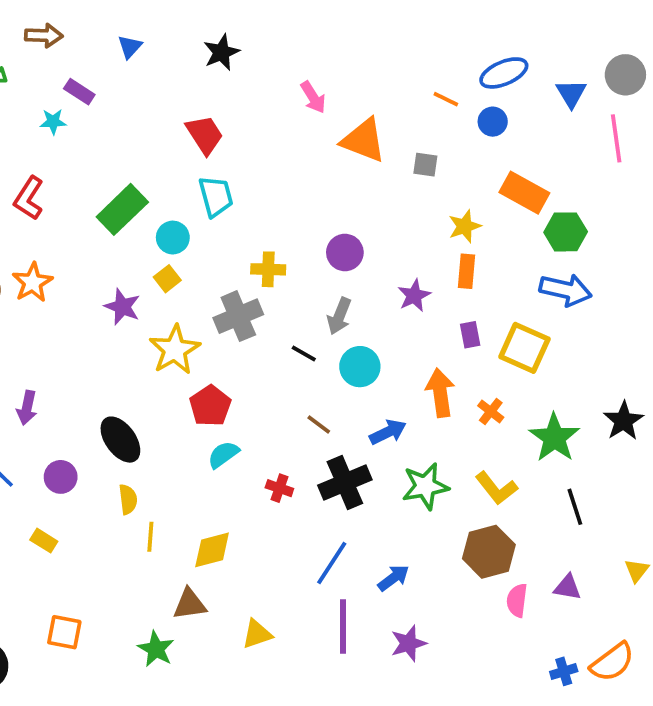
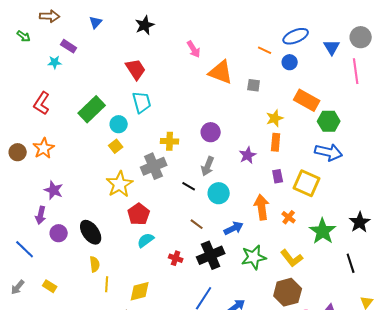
purple star: (122, 307) -> (54, 190), moved
purple circle: (61, 477) -> (59, 233), moved
black line: (575, 507) -> (351, 263), moved

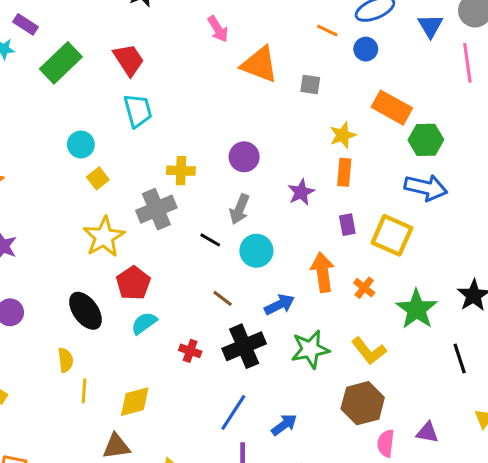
green rectangle: (92, 109) -> (61, 63), moved
cyan circle: (119, 124) -> (81, 144), moved
black ellipse: (91, 232) -> (86, 311), moved

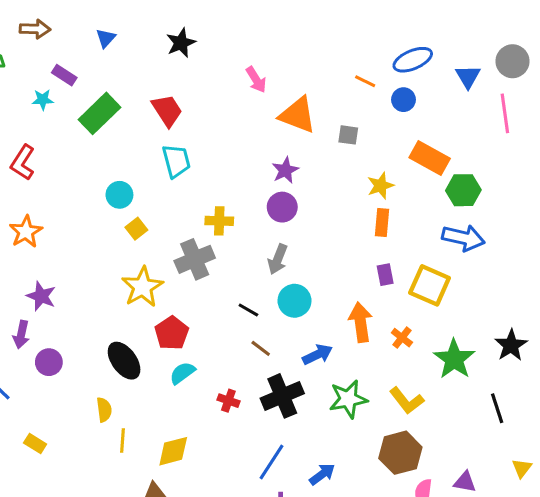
purple star: (301, 192) -> (285, 170), moved
black line: (210, 240) -> (248, 310), moved

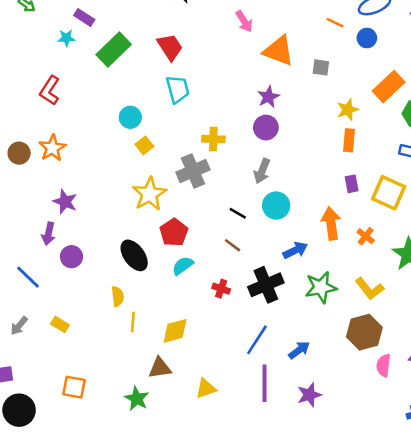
orange rectangle: (430, 158) -> (389, 87), turned -72
brown line: (261, 348) -> (233, 245), moved

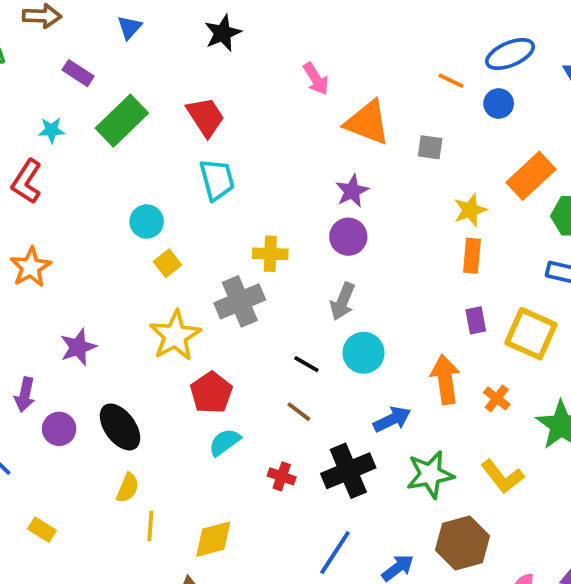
cyan star: (66, 38) -> (51, 130), moved
purple star: (65, 202) -> (78, 347), moved, turned 30
black ellipse: (134, 255) -> (120, 427), moved
yellow semicircle: (118, 296) -> (128, 488), turned 30
brown hexagon: (364, 332) -> (462, 543), moved

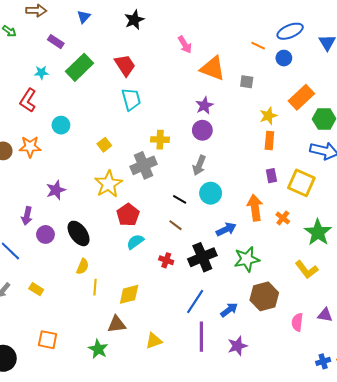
cyan circle: (147, 221) -> (61, 125), moved
orange star: (31, 267) -> (30, 147), turned 30
yellow L-shape: (502, 476) -> (307, 270), moved

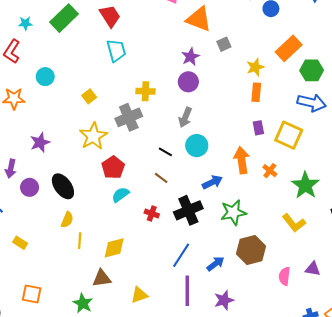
gray square: (247, 82) -> (224, 44), moved, turned -32

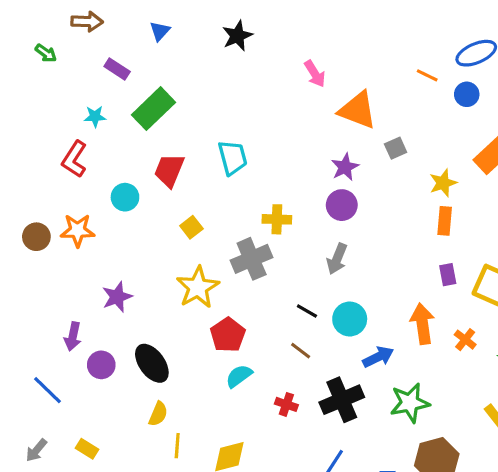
red trapezoid: (110, 16) -> (169, 170), moved, turned -125
cyan circle: (197, 146) -> (350, 319), moved

